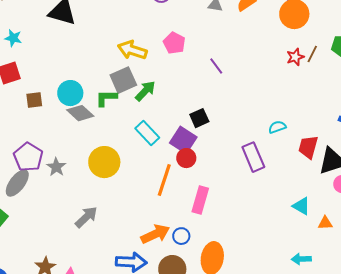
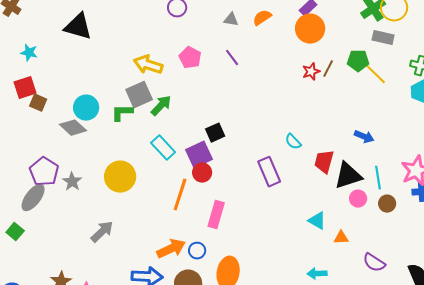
purple line: (216, 66) -> (232, 58), moved
brown square: (34, 100) -> (38, 103), moved, turned 30
gray diamond: (80, 113) -> (73, 128), moved
cyan semicircle: (277, 127) -> (293, 142), turned -114
purple square: (183, 140) -> (199, 155), turned 32

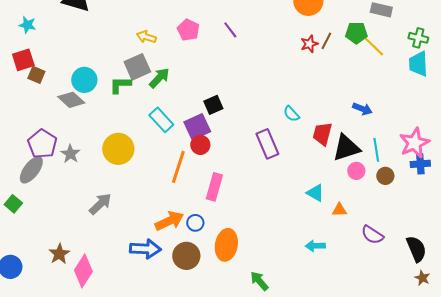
yellow arrow: (148, 65) -> (146, 37), size x0.7

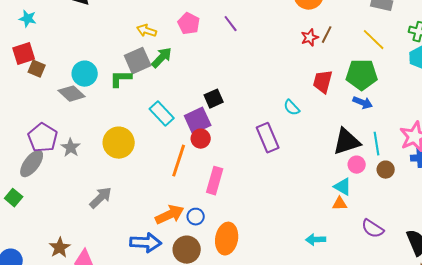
green pentagon: (356, 33) -> (362, 75), moved, size x1.4
green arrow: (159, 78) -> (162, 58), moved
red trapezoid: (322, 134) -> (323, 82), moved
cyan triangle: (315, 193) -> (343, 187), moved

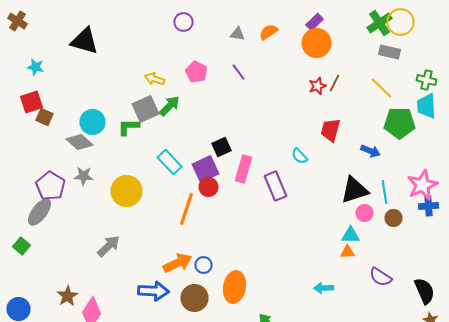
green pentagon: (362, 75) -> (400, 123), moved
gray star: (71, 148) -> (84, 176), moved, turned -30
pink rectangle: (215, 181) -> (244, 169), moved
cyan triangle: (343, 187) -> (350, 235), turned -30

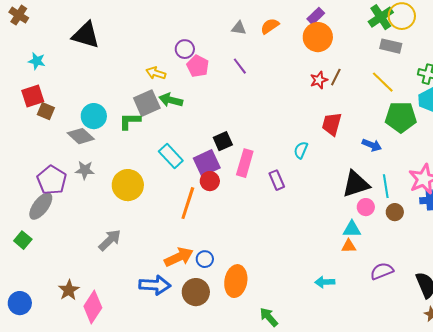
purple circle: (184, 22) -> (185, 49), moved
green arrow: (170, 106) -> (171, 100), turned -120
cyan semicircle: (300, 156) -> (301, 150), turned 66
purple rectangle: (276, 186) -> (277, 180), size x0.7
purple semicircle: (380, 277) -> (382, 271), turned 125

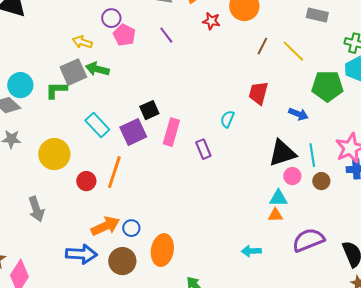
red star: (319, 80) -> (211, 21), moved, turned 30
yellow line: (383, 82) -> (293, 51), moved
red circle: (210, 181) -> (86, 181), moved
gray arrow: (110, 240) -> (36, 209), turned 115
purple semicircle: (382, 271) -> (308, 240), size x1.4

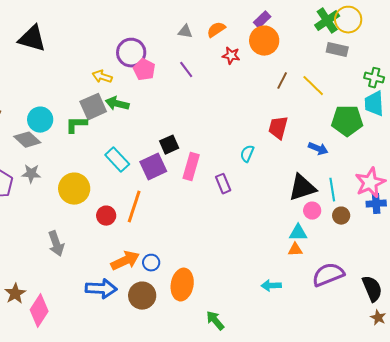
purple circle: (111, 18) -> (131, 53), size x1.5

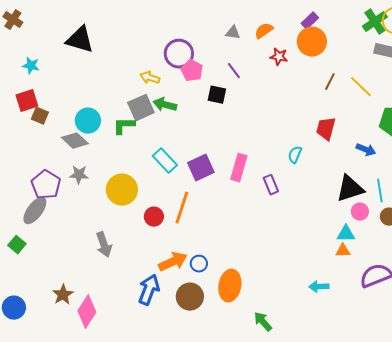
black square: (169, 145) -> (217, 95), moved, turned 36
blue arrow: (101, 289) -> (149, 290), turned -72

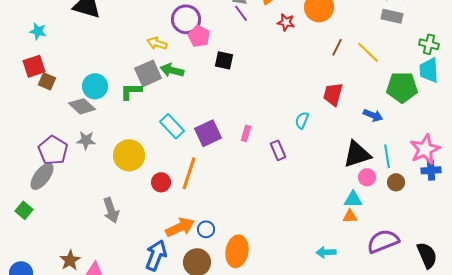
purple line: (234, 71) -> (241, 13), moved
pink rectangle: (239, 168) -> (246, 133), size x0.6

